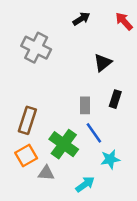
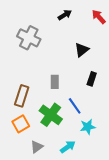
gray rectangle: (85, 105) -> (55, 82), moved
gray triangle: (46, 173) -> (37, 147), moved, turned -40

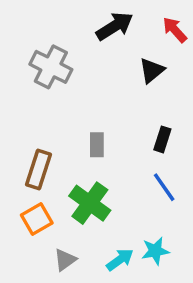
black arrow: (65, 15) -> (115, 26), size x1.5
black triangle: (82, 50) -> (152, 70), moved
blue line: (75, 106) -> (164, 187), moved
cyan star: (88, 127) -> (155, 251), moved

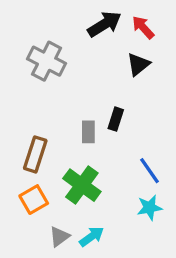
red arrow: (175, 30) -> (143, 27), moved
black rectangle: (162, 139) -> (116, 119), moved
cyan star: (155, 251) -> (149, 208), moved
cyan arrow: (120, 260) -> (92, 237), moved

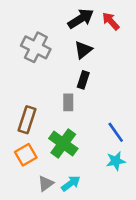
black triangle: (138, 64) -> (83, 50), moved
black rectangle: (116, 119) -> (83, 80), moved

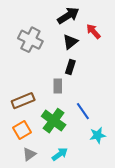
red arrow: (111, 21) -> (93, 31), moved
brown rectangle: (27, 120) -> (23, 101), turned 50
blue line: (116, 132) -> (83, 111), moved
gray triangle: (46, 183) -> (29, 154), moved

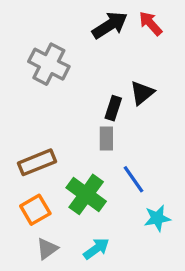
red arrow: (93, 31) -> (150, 23), moved
black triangle: (70, 42) -> (142, 93), moved
gray rectangle: (58, 86) -> (106, 139), moved

